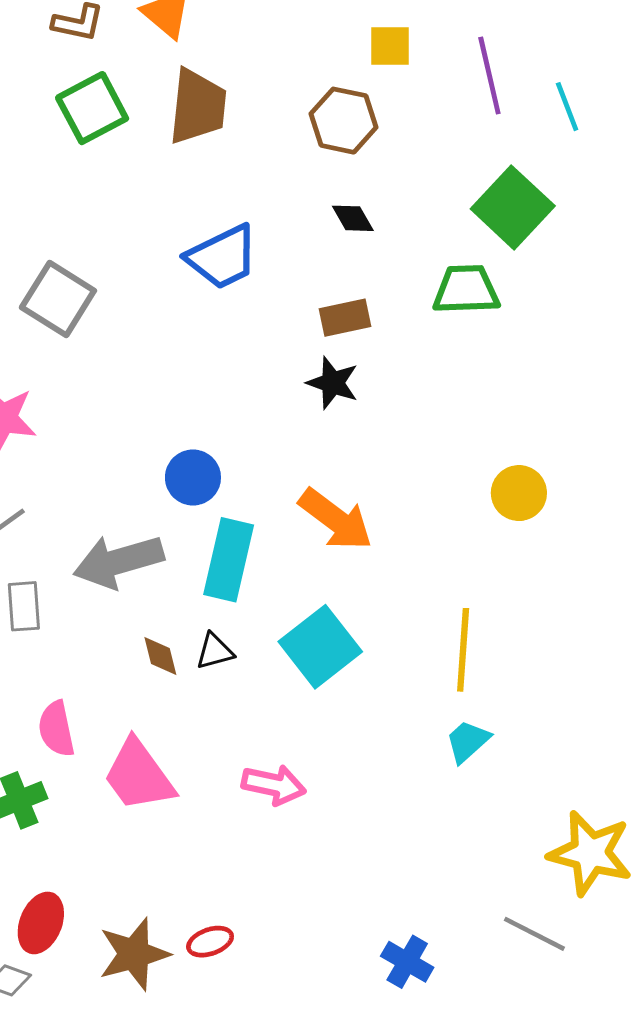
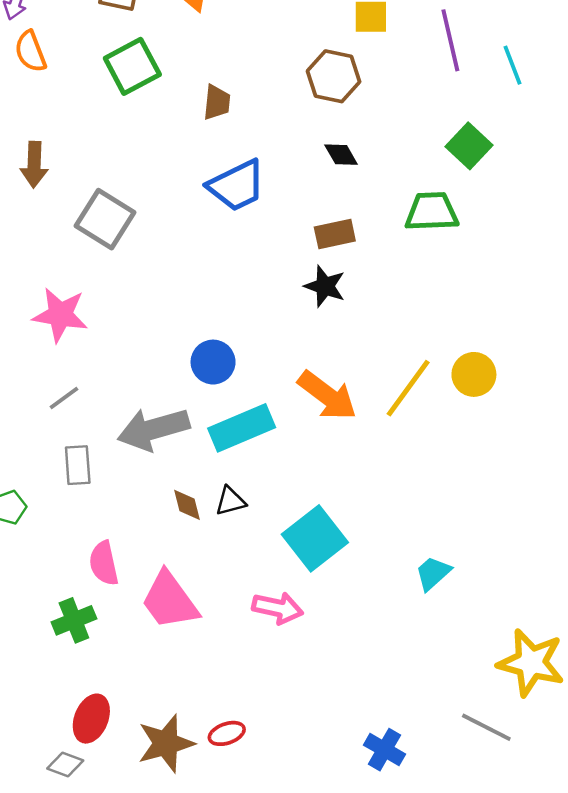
brown trapezoid: (198, 107) -> (217, 102), moved, size x0.6
green square: (513, 207) -> (469, 146), size x0.7
cyan rectangle: (229, 560) -> (242, 428), turned 54
cyan square: (320, 647) -> (315, 538), moved
yellow line: (463, 650) -> (408, 388), moved, turned 32

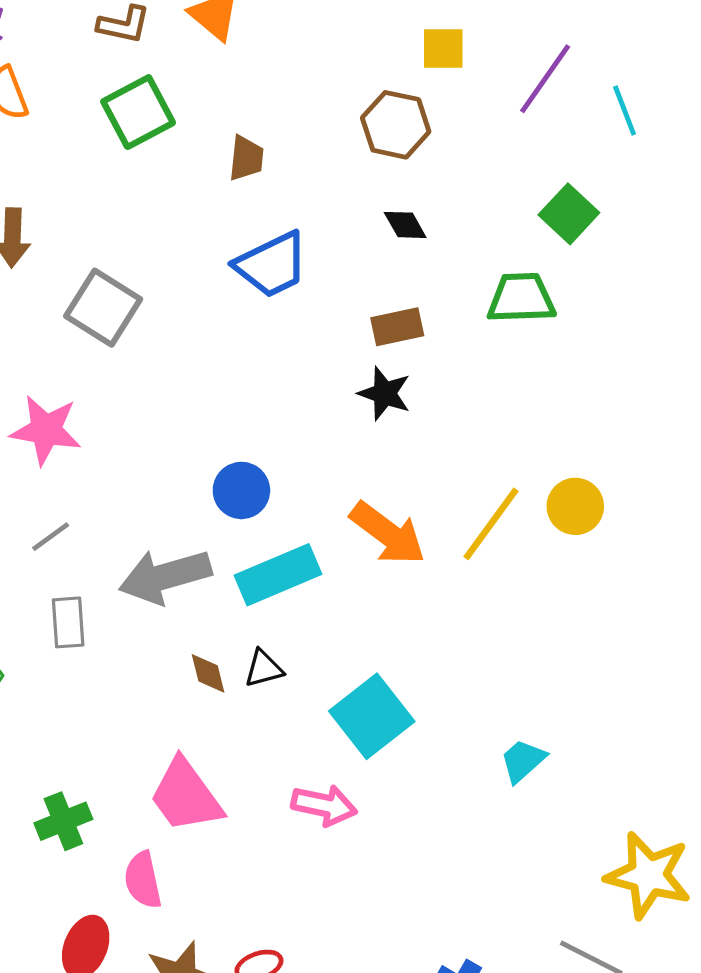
purple line: (450, 40) -> (545, 79), turned 48
pink semicircle: (104, 563) -> (143, 880), moved

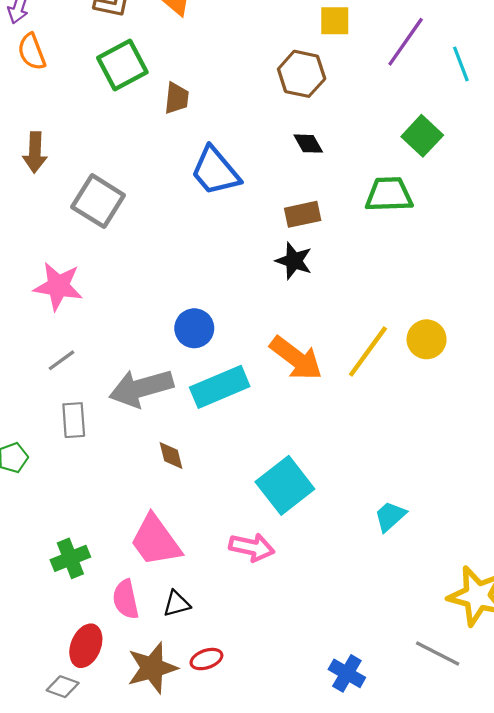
brown trapezoid: (246, 158) -> (177, 98), moved
blue trapezoid: (272, 265) -> (215, 171), turned 76
black triangle: (264, 669) -> (177, 604), moved

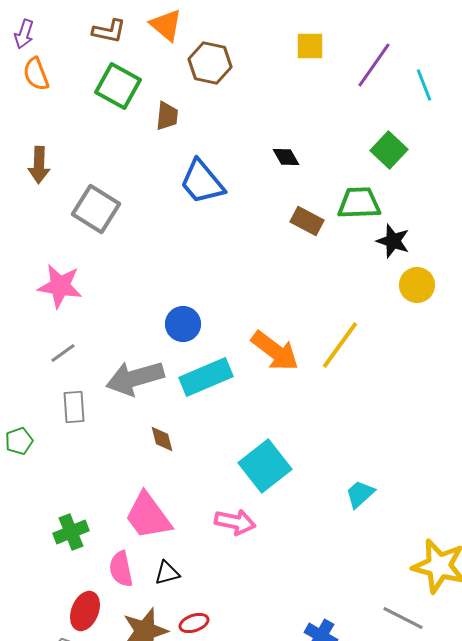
green square: (122, 65) -> (118, 86), turned -33
brown hexagon: (302, 74) -> (210, 63), moved
brown rectangle: (303, 214) -> (307, 221), moved, turned 40
black star: (294, 261) -> (393, 241), moved
yellow circle: (427, 339) -> (417, 285), moved

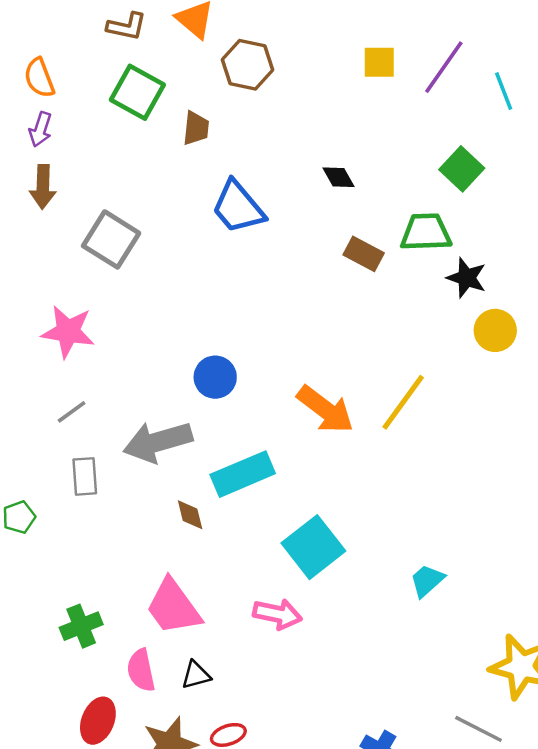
purple arrow: (24, 34) -> (40, 129), moved
yellow square: (310, 46) -> (379, 62), moved
cyan rectangle: (206, 377) -> (243, 474), moved

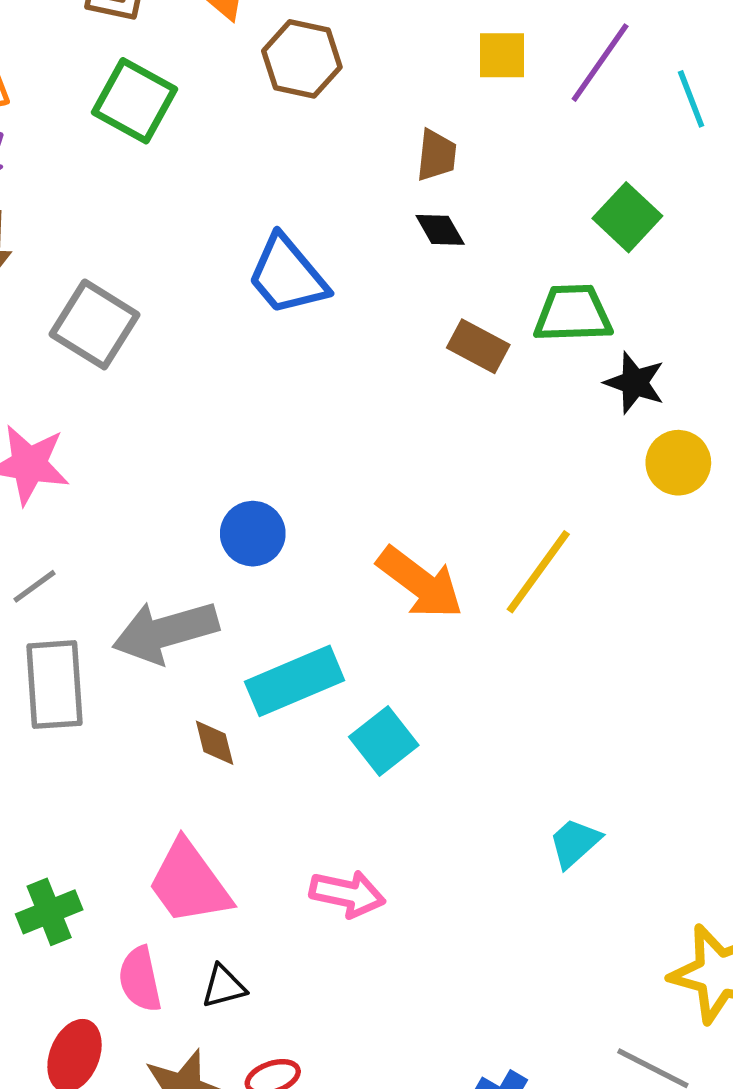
brown trapezoid: (196, 128) -> (436, 155), moved
gray rectangle: (85, 476) -> (55, 685), size x1.5
cyan square: (313, 547) -> (384, 741), moved, size x0.7

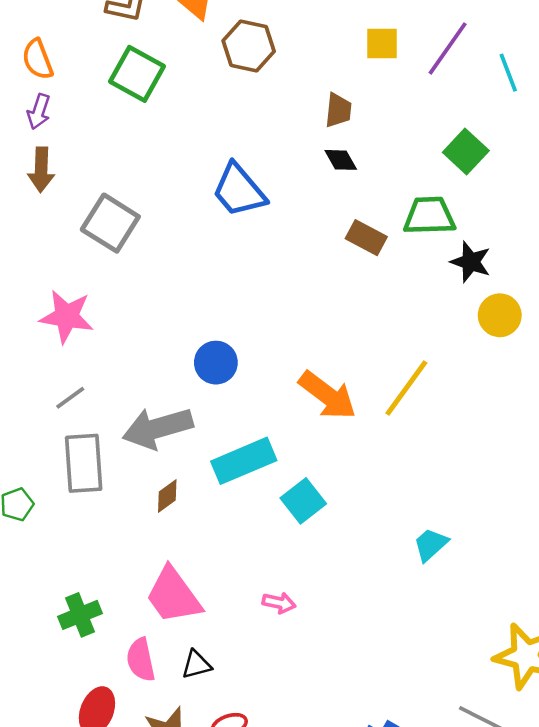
brown diamond: (215, 743) -> (167, 496), moved, turned 68
cyan trapezoid: (575, 843) -> (431, 545), moved
pink arrow: (347, 894) -> (279, 603), size x0.7

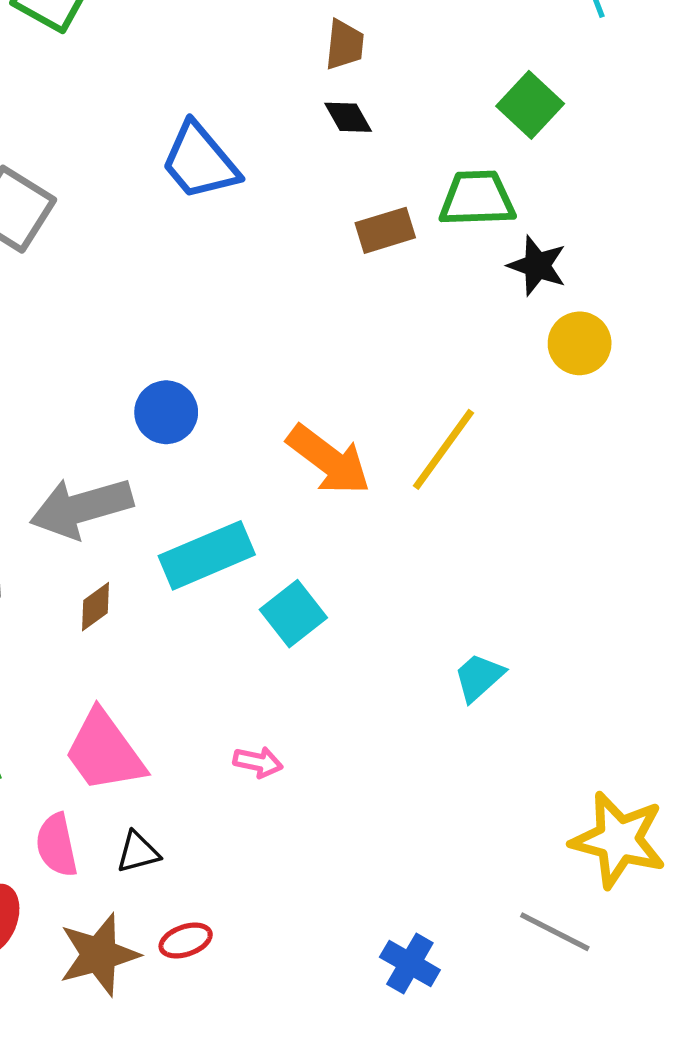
brown rectangle: (366, 238) -> (385, 230), turned -45

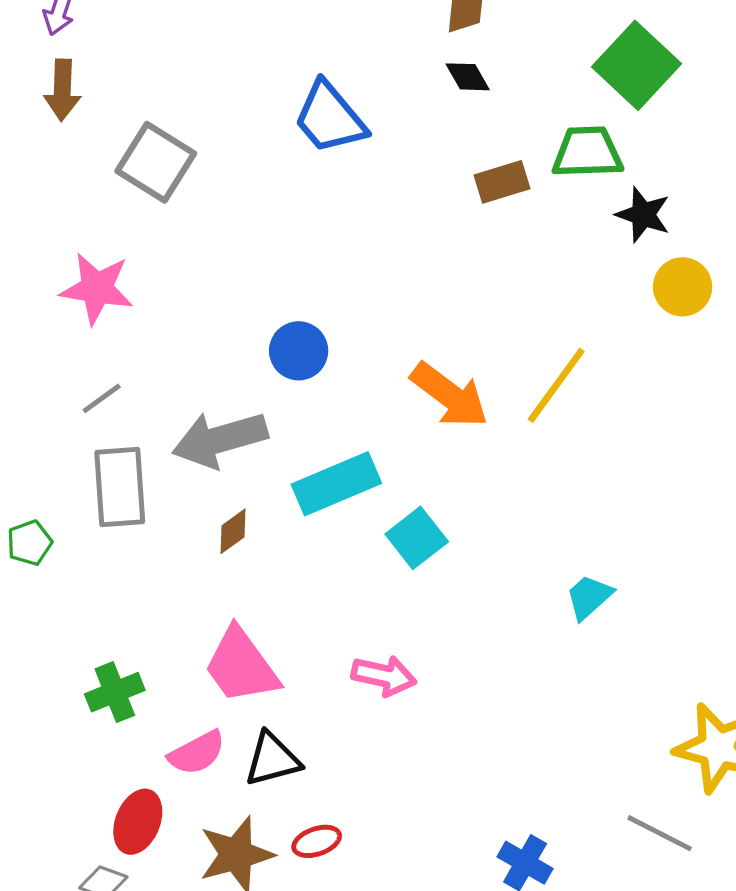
green square: (530, 105) -> (637, 65), size x1.4
pink arrow: (258, 762) -> (384, 676), size x1.4
pink semicircle: (57, 845) -> (197, 753), turned -106
black triangle: (138, 852) -> (272, 759), size x1.4

